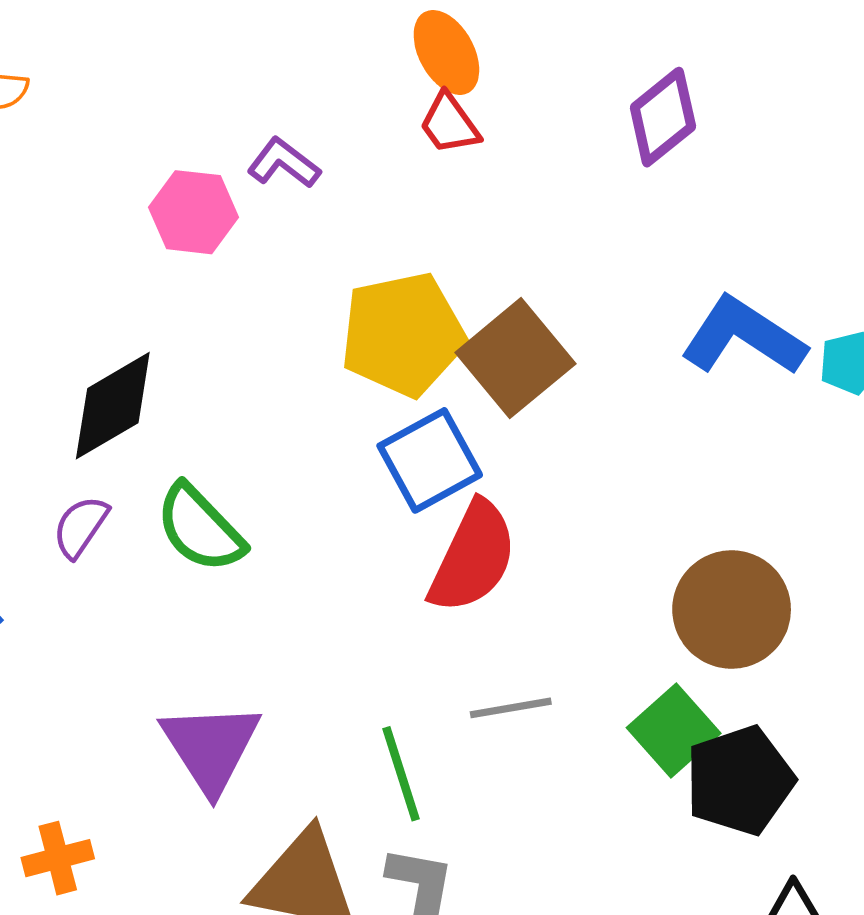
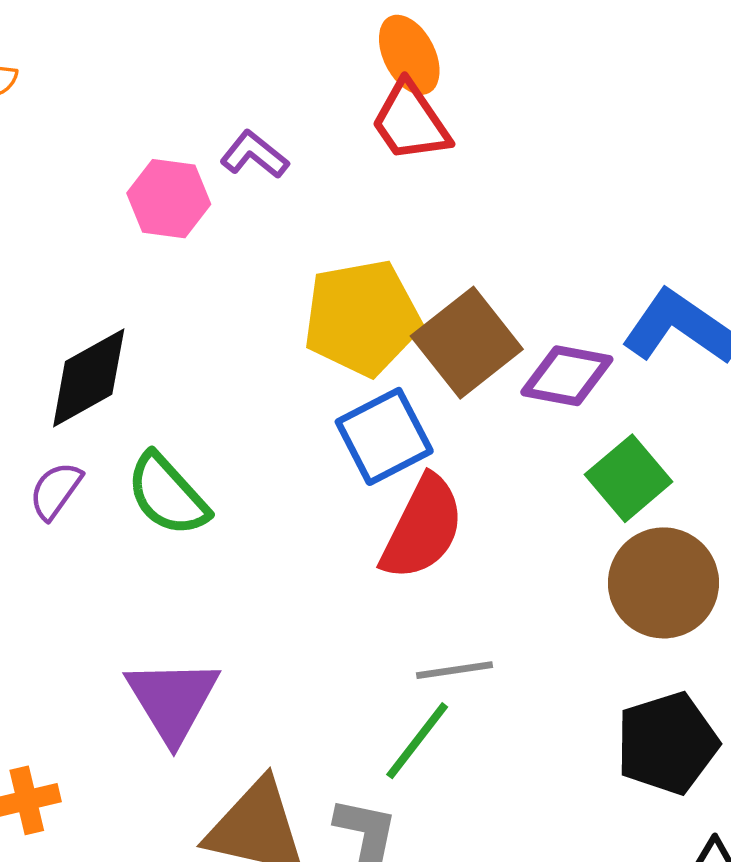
purple diamond: (663, 117) -> (567, 376), moved, turned 48
red trapezoid: (449, 124) -> (410, 122), size x1.4
green square: (674, 731) -> (629, 478), moved
green line: (401, 774) -> (417, 741), moved, turned 54

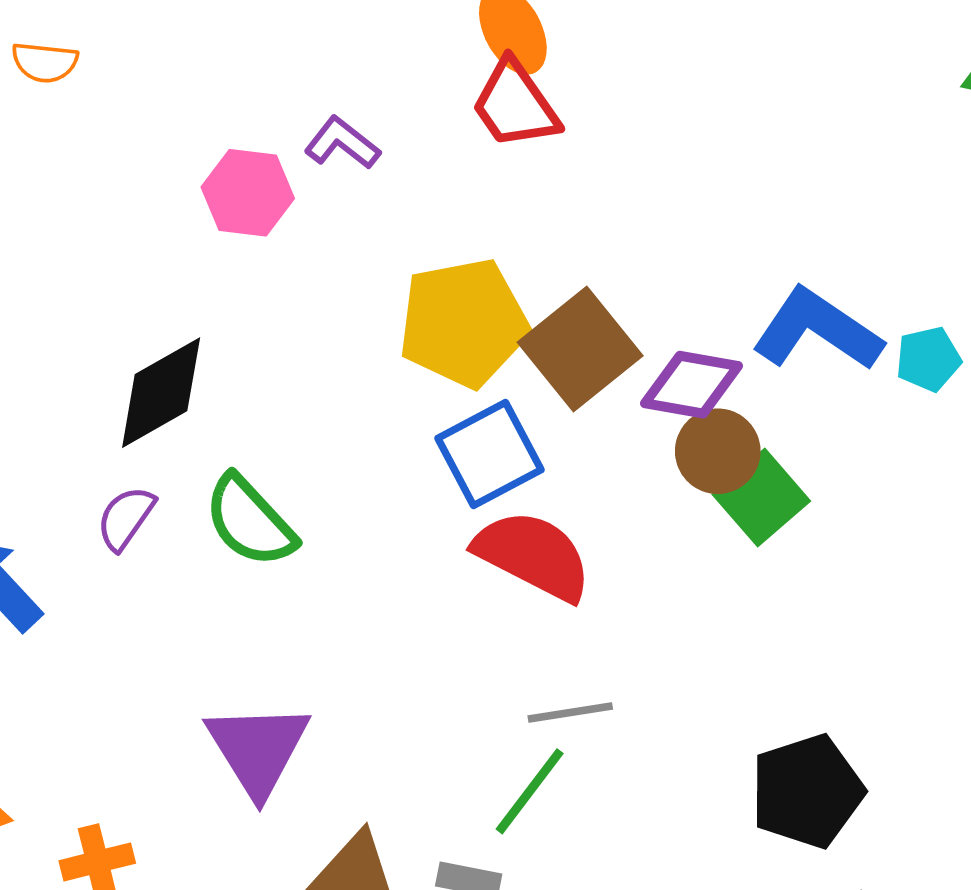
red semicircle: (423, 528) -> (533, 555), turned -89
brown circle: (663, 583) -> (718, 451), moved, size x0.7

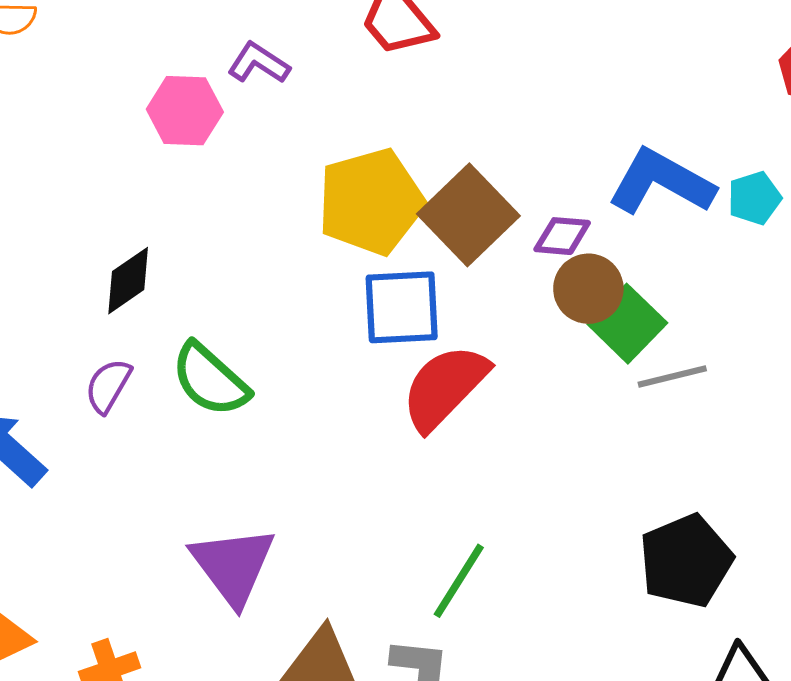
purple diamond: (691, 385) -> (562, 236), size x0.7
black diamond: (161, 393) -> (128, 281), size x0.7
blue square: (490, 454) -> (402, 307), turned 30
red semicircle: (533, 555) -> (445, 387), turned -68
gray line: (570, 713) -> (672, 377), moved

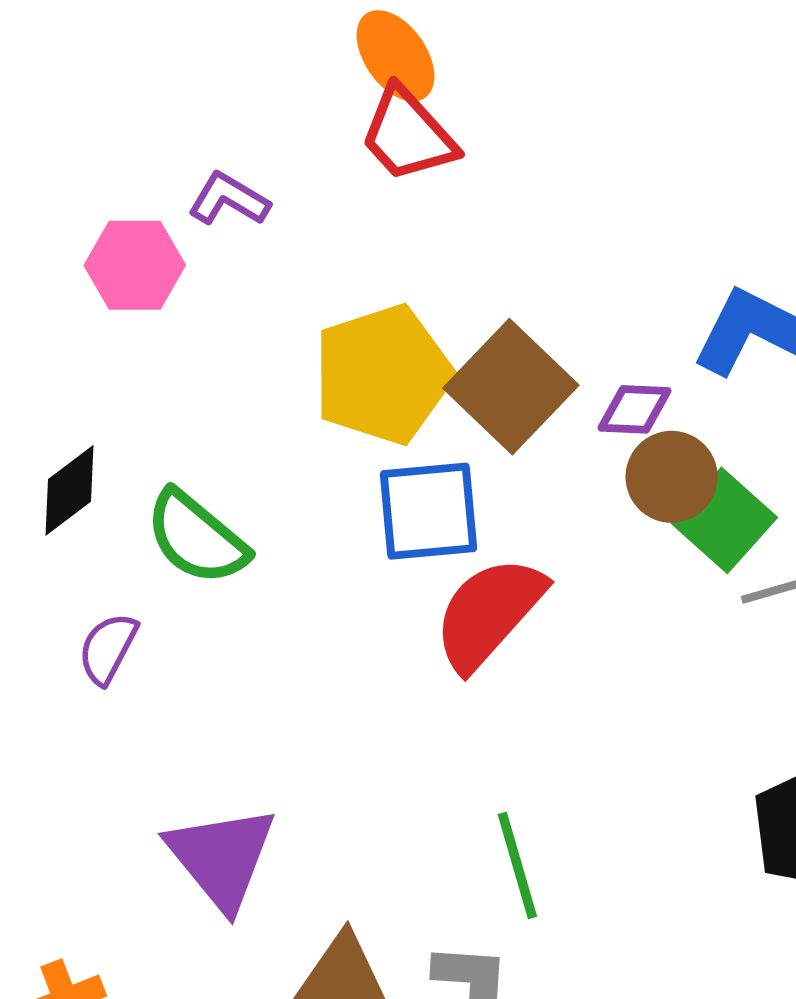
green semicircle: (210, 380) -> (196, 538), moved
purple semicircle: (108, 386) -> (108, 648), moved
green line: (459, 581) -> (517, 865), turned -46

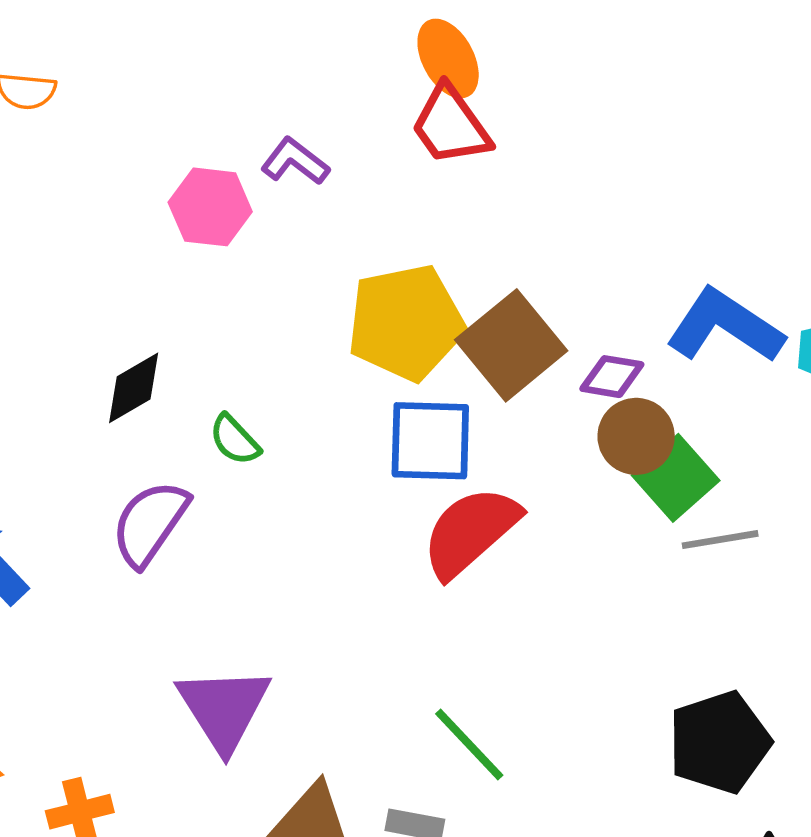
green semicircle: (196, 538) -> (235, 440), size x0.6
purple semicircle: (108, 648) -> (150, 523), size x1.5
green line: (517, 865) -> (469, 744), turned -34

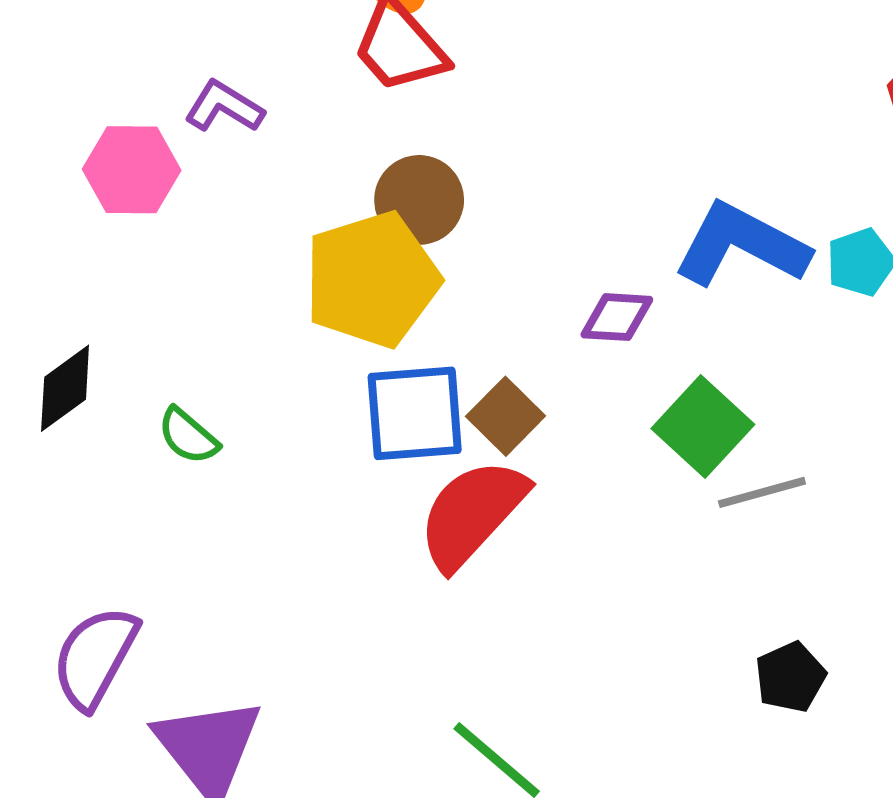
brown square: (511, 345) -> (506, 416), moved, size x0.6
brown circle: (636, 436) -> (419, 200), moved
purple semicircle: (150, 523) -> (95, 657), moved
black pentagon: (719, 742) -> (790, 677), moved, size x0.6

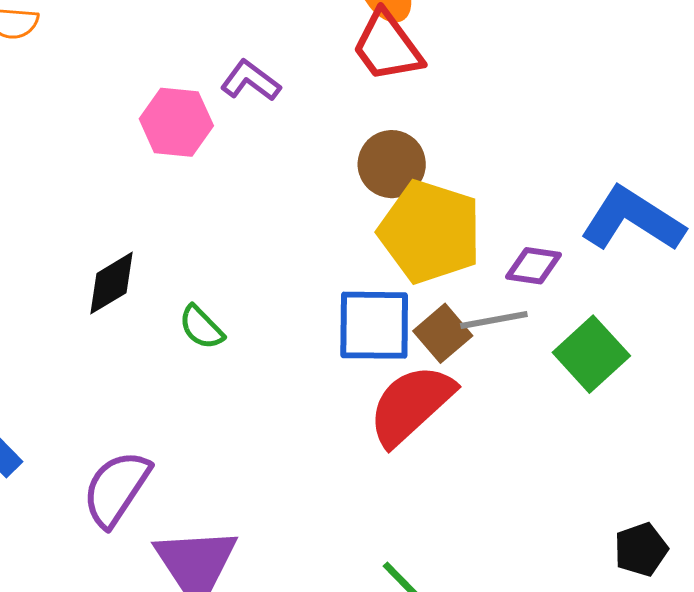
yellow pentagon: (372, 280) -> (430, 232), moved, turned 30
gray line: (762, 492) -> (494, 320), moved

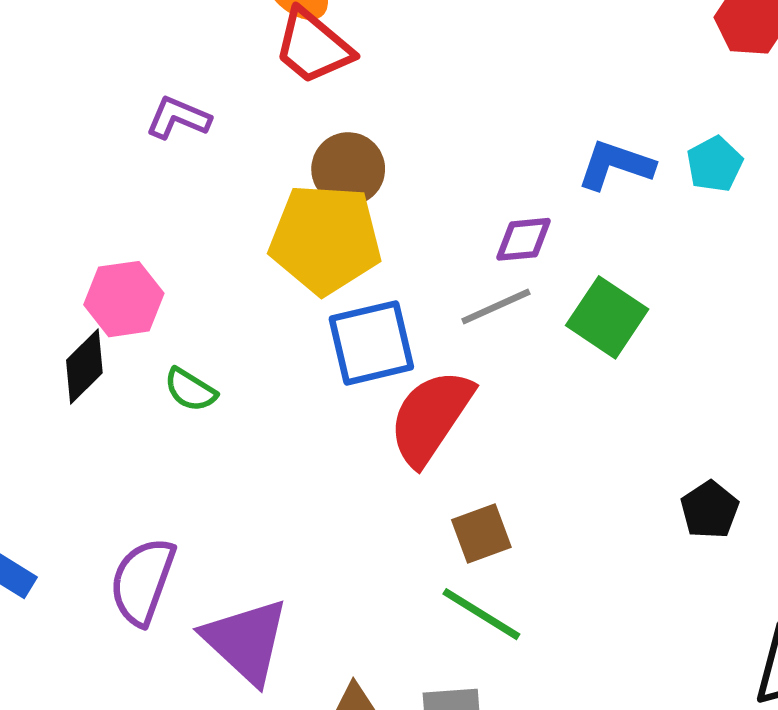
pink hexagon: (176, 122) -> (124, 299), moved
blue L-shape: (632, 219) -> (616, 165), size x0.7
yellow pentagon: (430, 232) -> (325, 239), moved
brown square: (443, 333) -> (481, 534), moved, turned 34

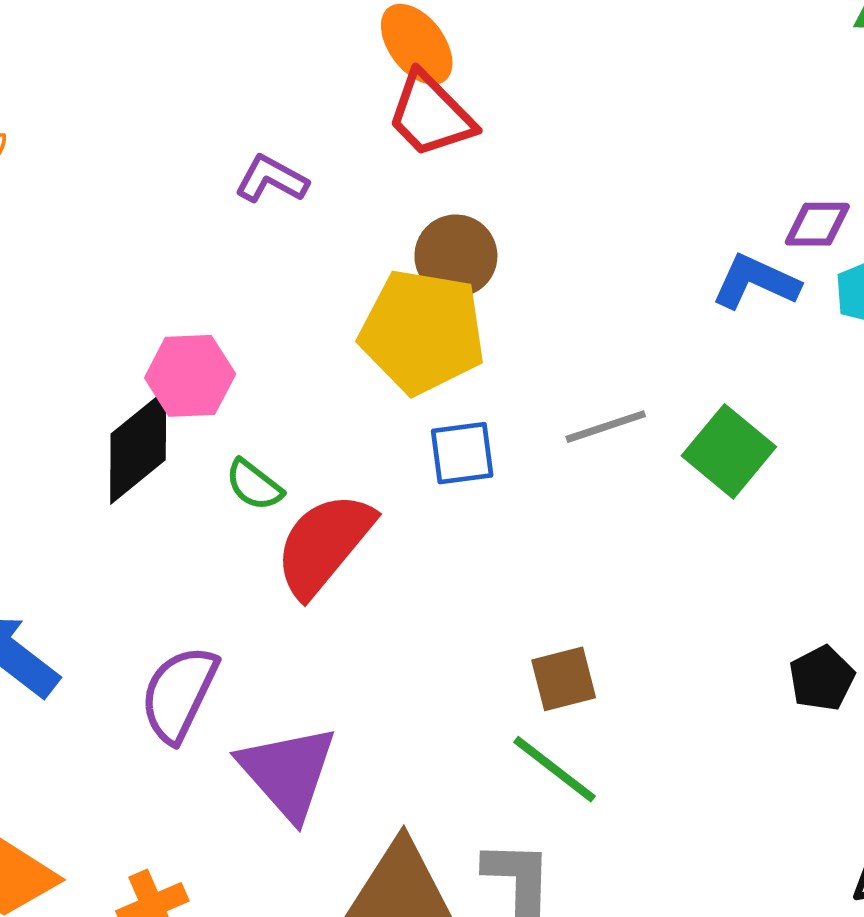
purple diamond: (523, 239) -> (817, 224), moved
blue square: (371, 343) -> (462, 453), size x0.7
black diamond: (84, 367) -> (138, 447), size x1.4
red semicircle: (431, 417) -> (324, 544), moved

